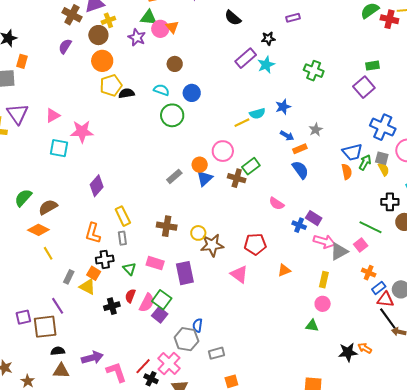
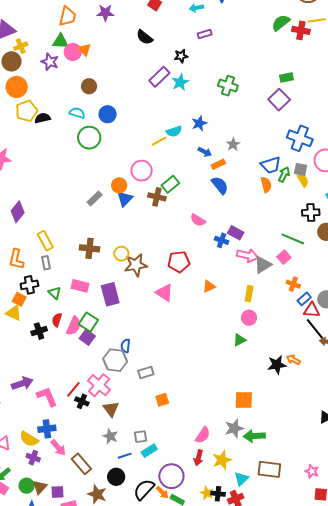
green triangle: (312, 326) -> (240, 340), turned -32

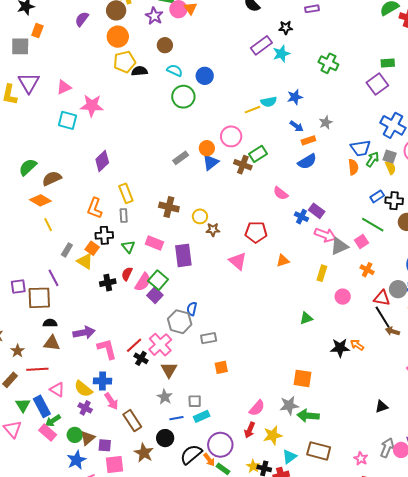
brown circle: (89, 86) -> (165, 45), moved
blue semicircle: (220, 185) -> (307, 161), turned 90
brown star: (136, 265) -> (213, 230), size x0.6
blue rectangle: (304, 299) -> (377, 196), moved
pink circle: (249, 318) -> (343, 297), moved

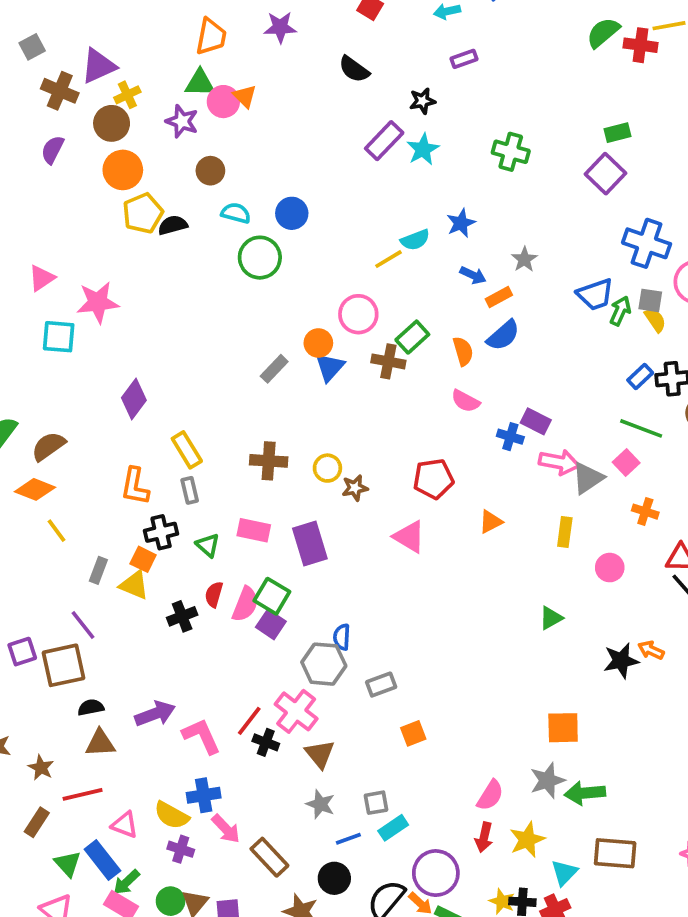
orange semicircle: (353, 167) -> (463, 351), moved

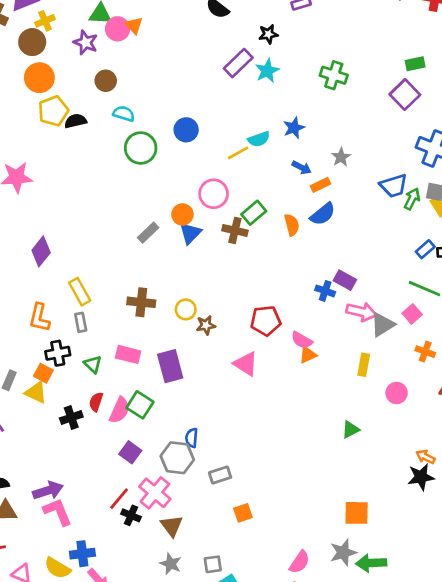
blue circle: (292, 213) -> (186, 130), moved
pink semicircle: (465, 401) -> (302, 340), moved
purple square: (271, 624) -> (130, 452), moved
black star: (621, 661) -> (421, 477), moved
pink L-shape: (201, 736) -> (58, 512), moved

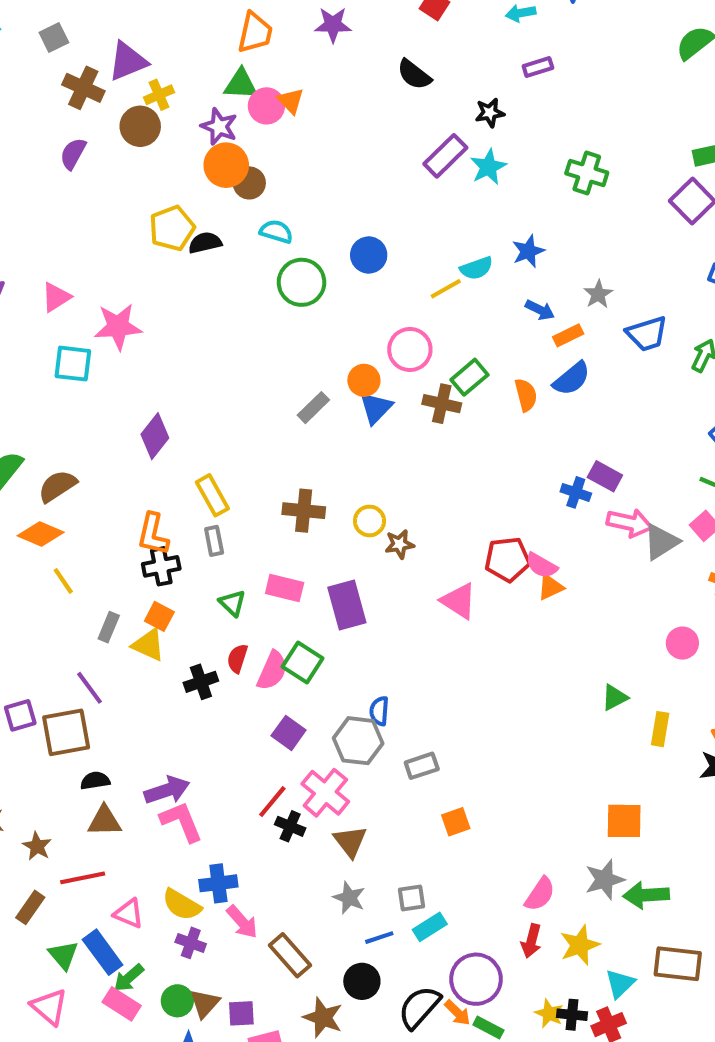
orange circle: (39, 78) -> (226, 165), moved
blue trapezoid: (394, 186) -> (647, 334), moved
red pentagon: (266, 321) -> (507, 559), moved
black cross: (58, 353) -> (161, 566), moved
yellow rectangle: (364, 365) -> (660, 729), moved

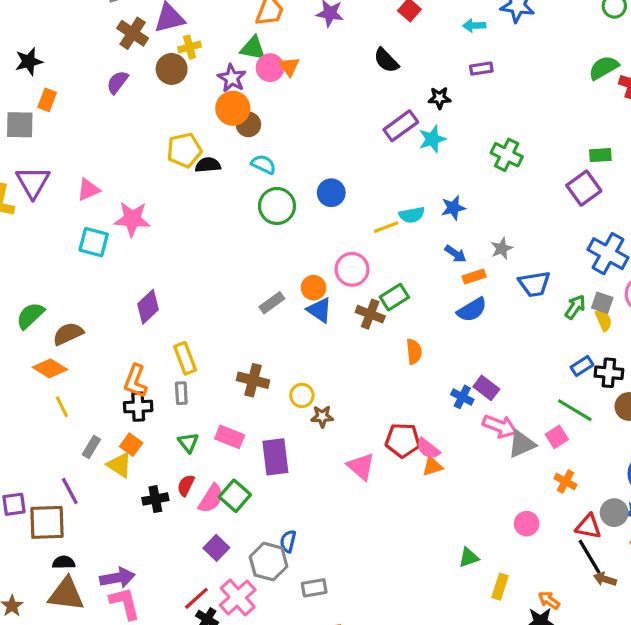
orange semicircle: (526, 395) -> (414, 352), moved
blue triangle: (376, 408) -> (319, 310), turned -48
brown triangle: (104, 821) -> (66, 594), size x1.4

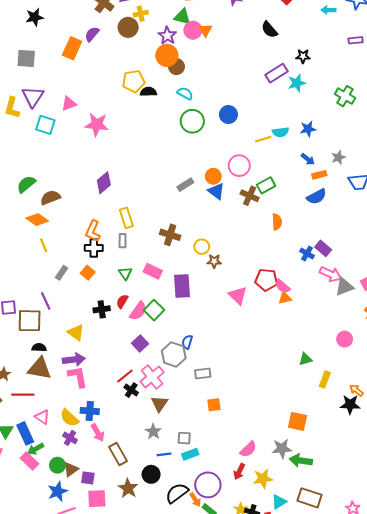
purple rectangle: (481, 69) -> (356, 40), moved
orange rectangle: (47, 100) -> (72, 48), moved, size x1.5
cyan square: (94, 242) -> (45, 125), moved
yellow triangle: (120, 465) -> (76, 332), moved

